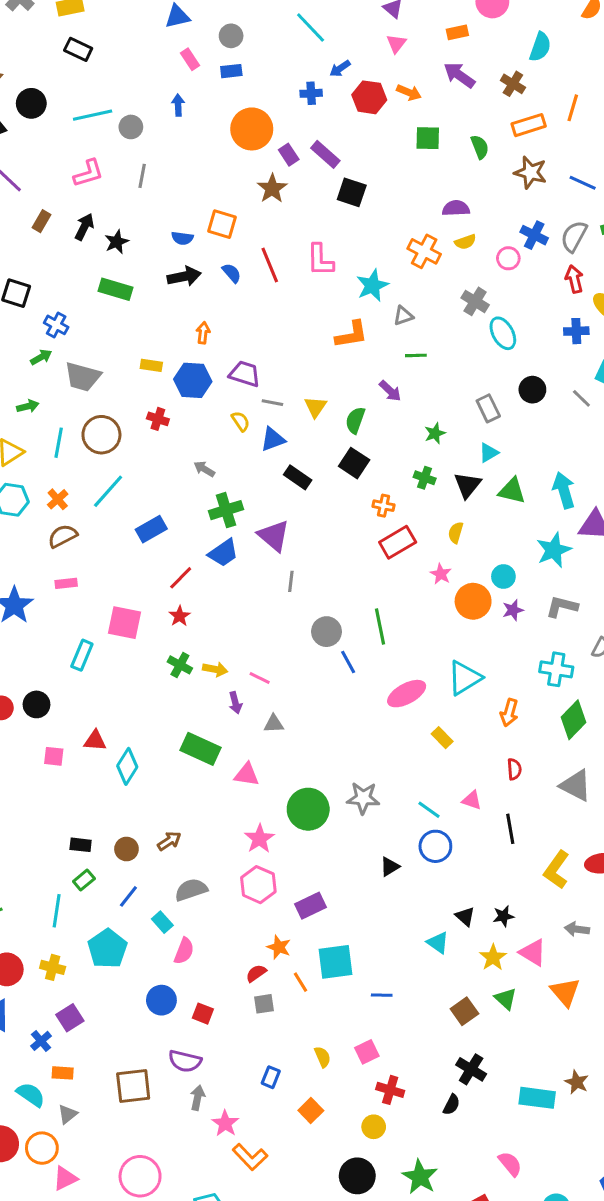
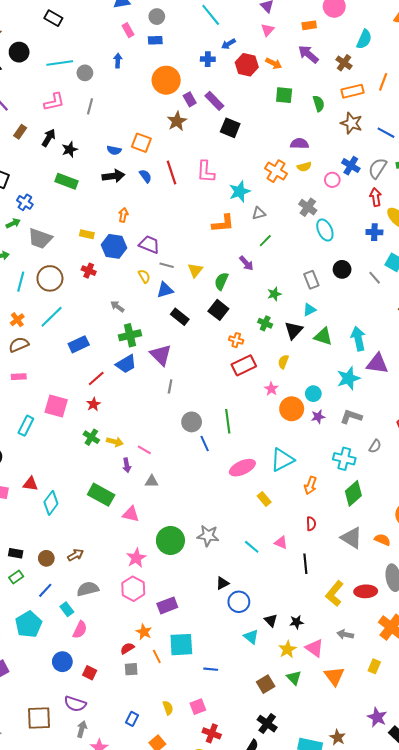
green line: (416, 355) -> (265, 241), turned -48
blue circle: (435, 846) -> (239, 602), moved

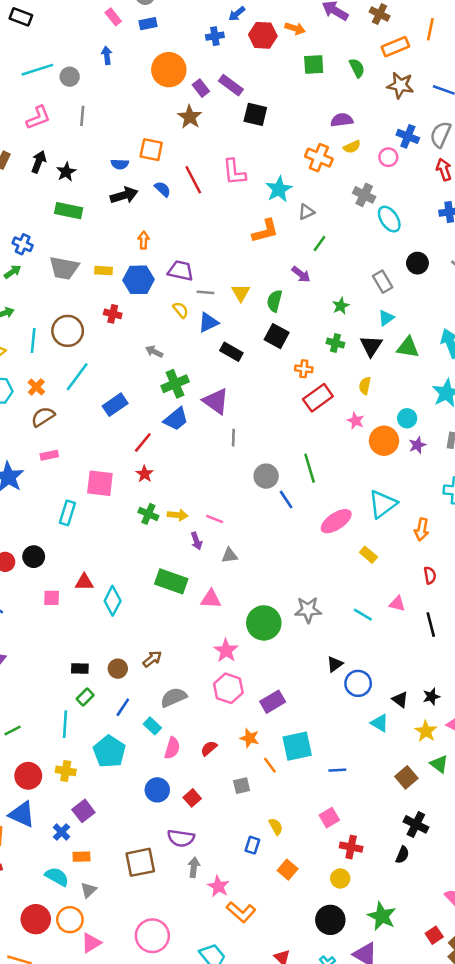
gray trapezoid: (40, 238) -> (64, 268), moved
red semicircle: (127, 648) -> (209, 748), moved
red square: (90, 673) -> (192, 798), turned 32
yellow semicircle: (168, 708) -> (276, 827), moved

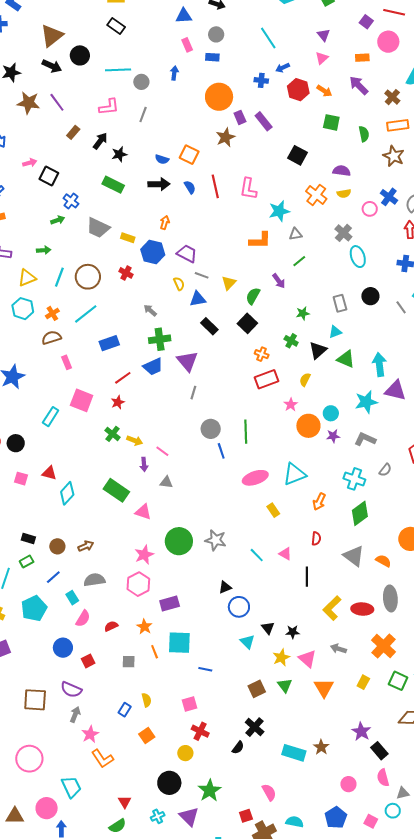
black square: (255, 114) -> (297, 155), moved
pink rectangle: (49, 455) -> (67, 362), moved, turned 64

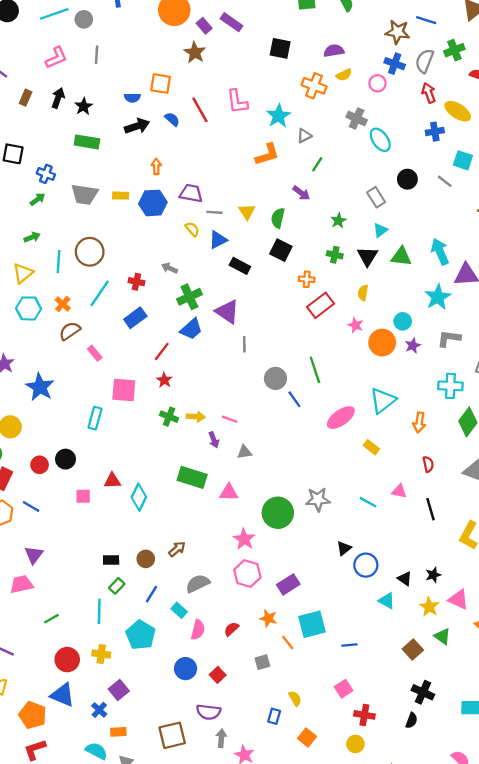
brown star: (394, 156) -> (398, 32), moved
red cross: (126, 273) -> (136, 282), moved

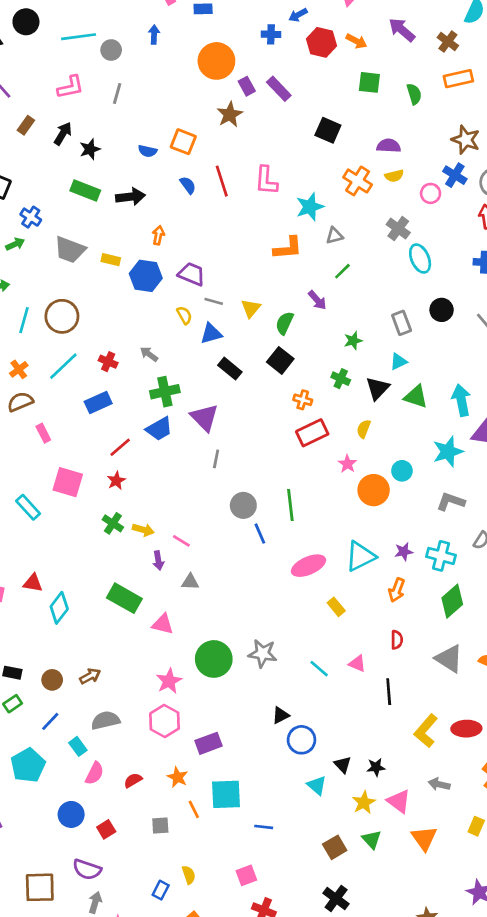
black arrow: (137, 126) -> (130, 197), moved
purple star: (413, 346) -> (404, 552), moved
cyan rectangle: (95, 418) -> (28, 507), turned -70

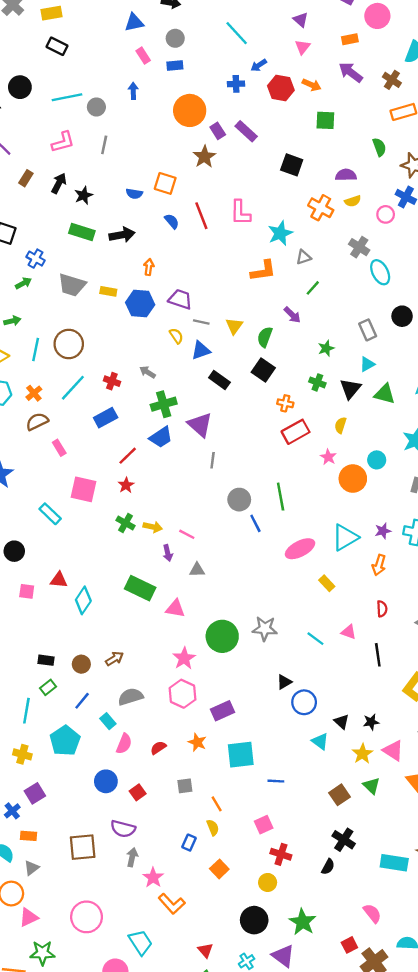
green semicircle: (414, 94) -> (379, 147), moved
orange line: (194, 809) -> (217, 804), moved

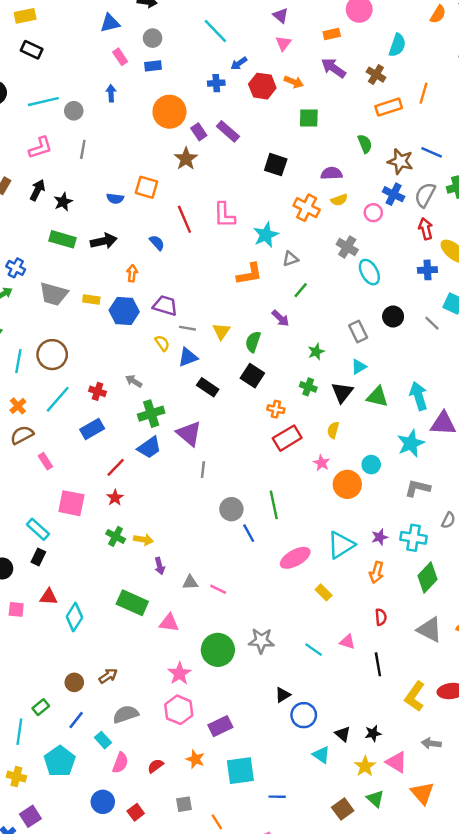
blue semicircle: (172, 221) -> (157, 243), moved
pink line: (187, 534) -> (218, 589), moved
black rectangle: (46, 660) -> (38, 557), moved, turned -70

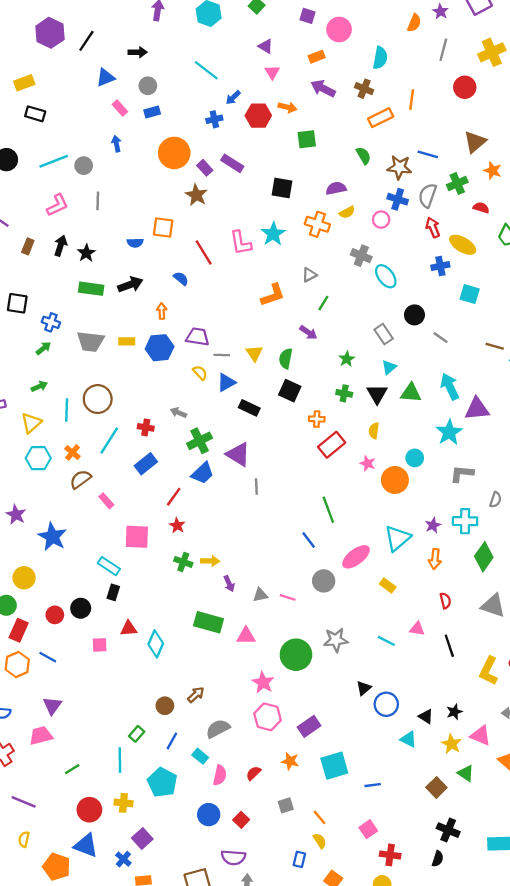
cyan star: (266, 235) -> (273, 234), moved
gray line: (432, 323) -> (441, 338), moved
gray circle: (231, 509) -> (324, 581), moved

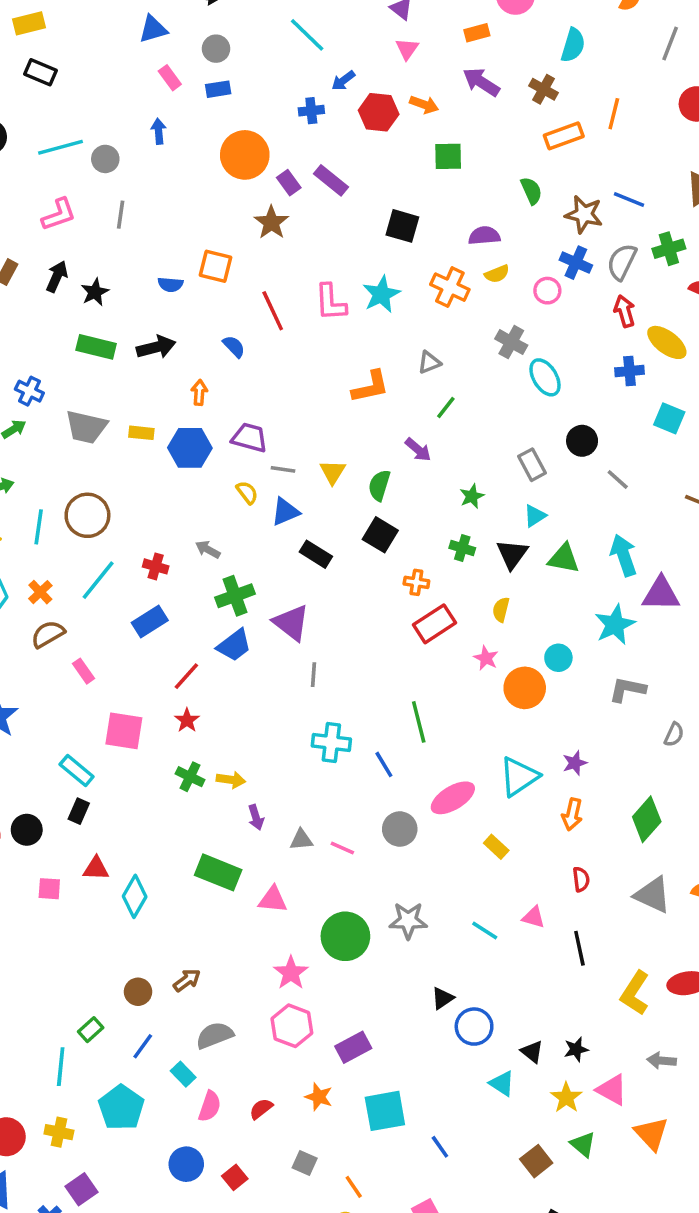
cyan cross: (465, 521) -> (331, 743), moved
blue line: (373, 785) -> (440, 1147), turned 56
gray square: (286, 805) -> (305, 1163), turned 35

